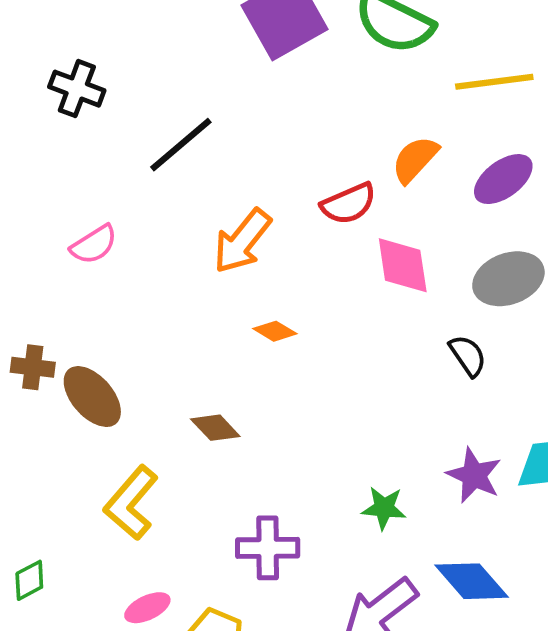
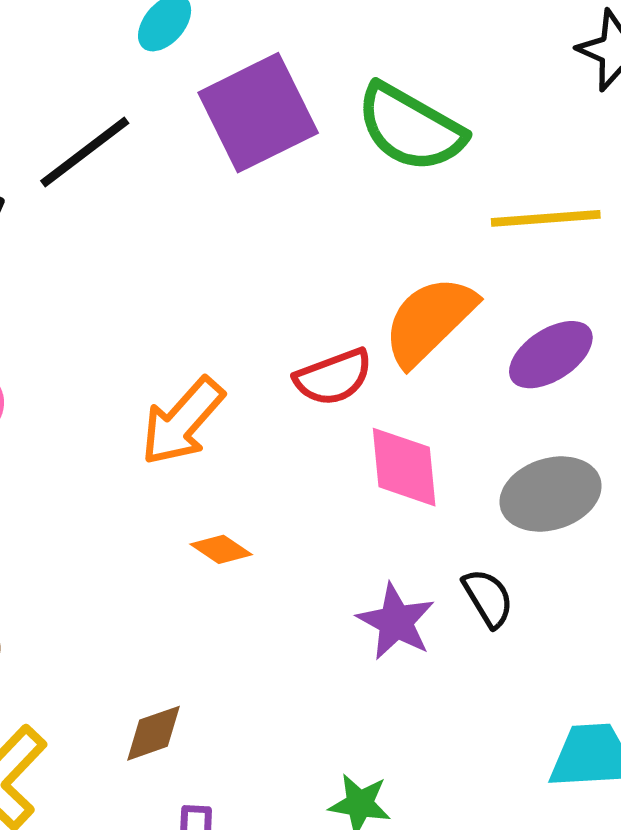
black line: (181, 145) -> (85, 152), moved
orange semicircle: (415, 159) -> (429, 321), size x1.4
brown diamond: (215, 428) -> (153, 733), moved, turned -69
purple star: (474, 475) -> (396, 622), moved

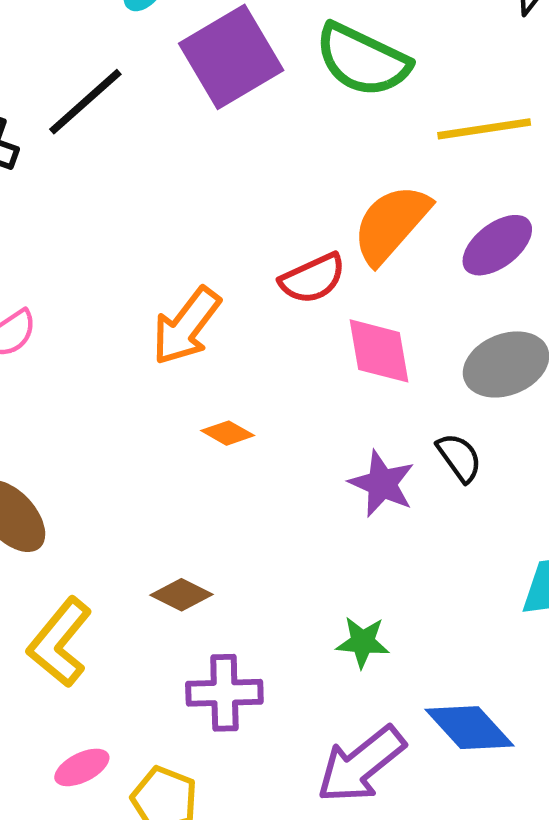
brown diamond: (153, 733) -> (182, 595), turned 50

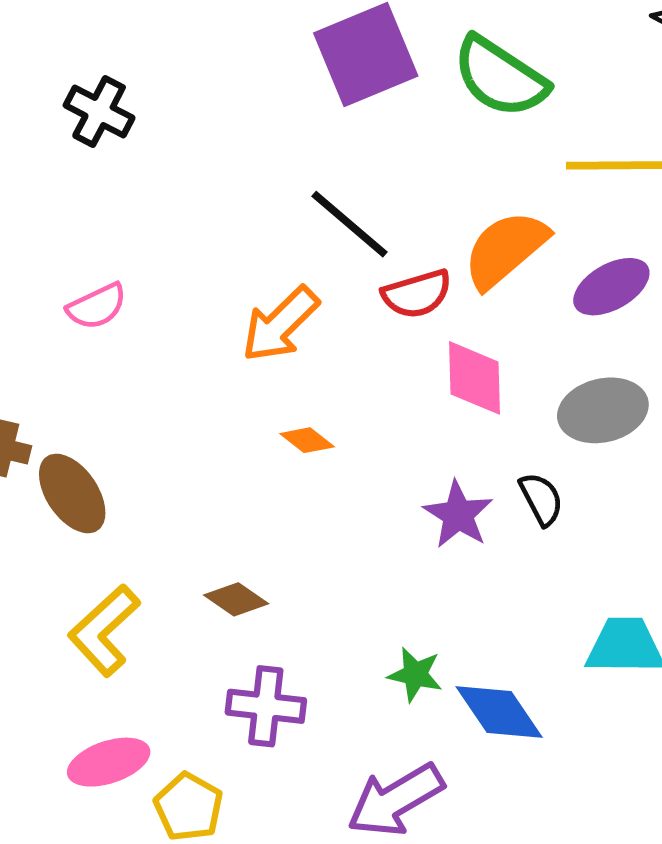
black line: (85, 102) -> (350, 224), moved, turned 74
blue diamond: (470, 728) -> (499, 712), moved
pink ellipse: (82, 767) -> (109, 762), size x1.4

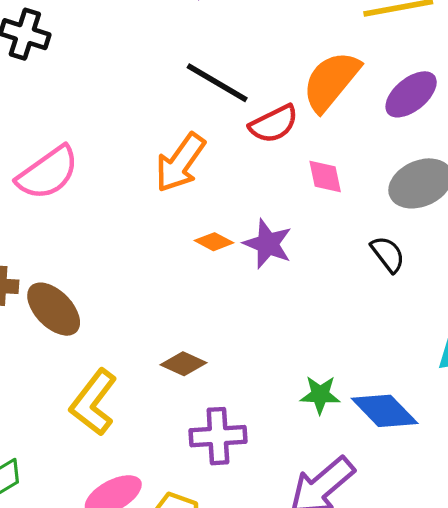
pink semicircle: (97, 306) -> (48, 173), size x1.5
pink diamond: (475, 378) -> (325, 176), size x0.7
purple star: (458, 515) -> (268, 244), moved

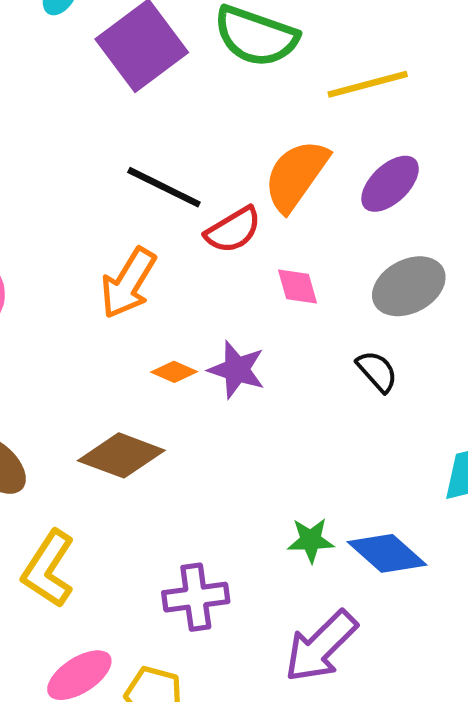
brown diamond: (183, 364) -> (121, 455), moved, size x1.6

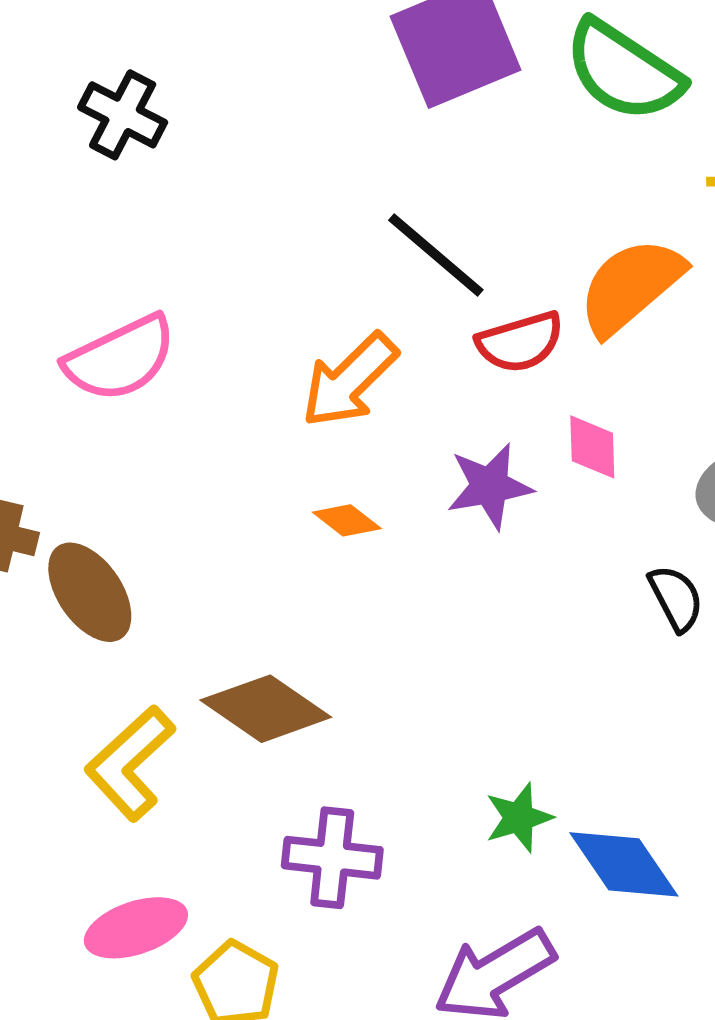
purple star: (237, 370) -> (490, 486), moved, turned 30
orange diamond: (174, 372) -> (347, 520), moved
brown diamond: (121, 455) -> (266, 709), moved
green star: (311, 540) -> (519, 818), turned -30

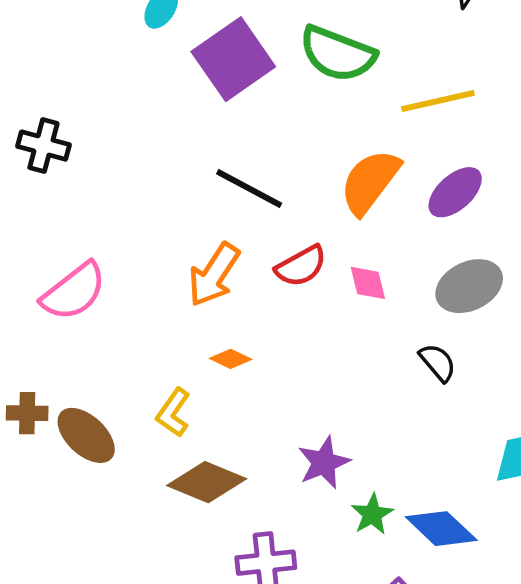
red semicircle: (520, 342) -> (301, 266), moved
purple star: (490, 486) -> (324, 463), moved
yellow L-shape: (130, 763) -> (173, 413), moved, size x0.7

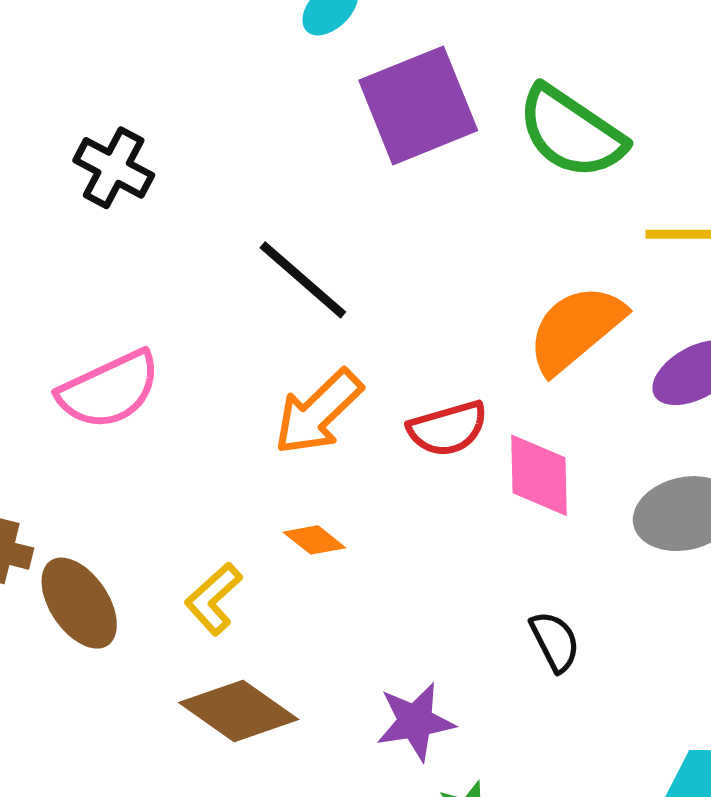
black line: (249, 188) -> (303, 280), moved
pink diamond: (368, 283) -> (539, 475), size x1.4
black semicircle: (438, 363) -> (555, 641), moved

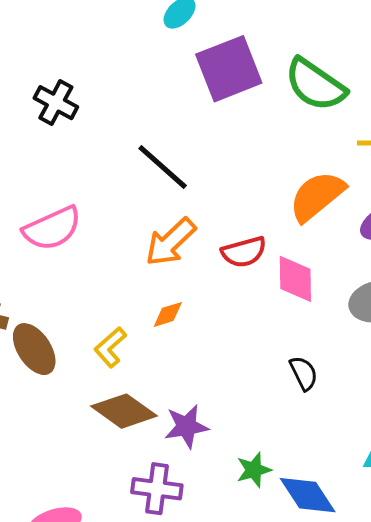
orange diamond: (314, 540) -> (168, 314), turned -56
purple star: (415, 722) -> (186, 426), moved

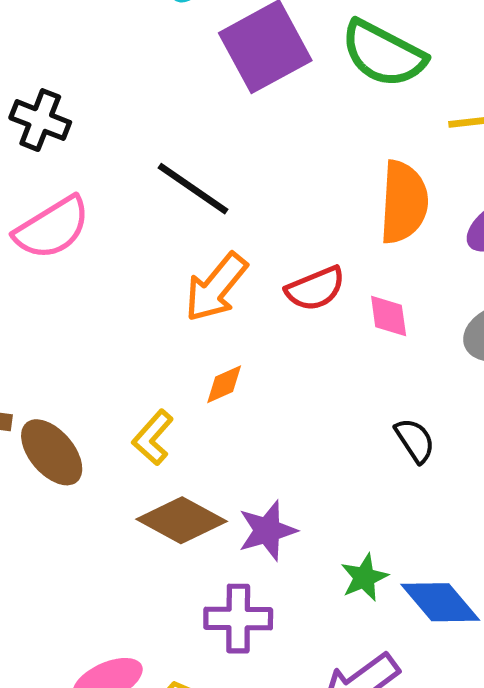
orange semicircle: (317, 196) -> (404, 202), turned 140
pink semicircle: (52, 228) -> (52, 228), moved
pink diamond: (295, 279) -> (389, 316), size x0.7

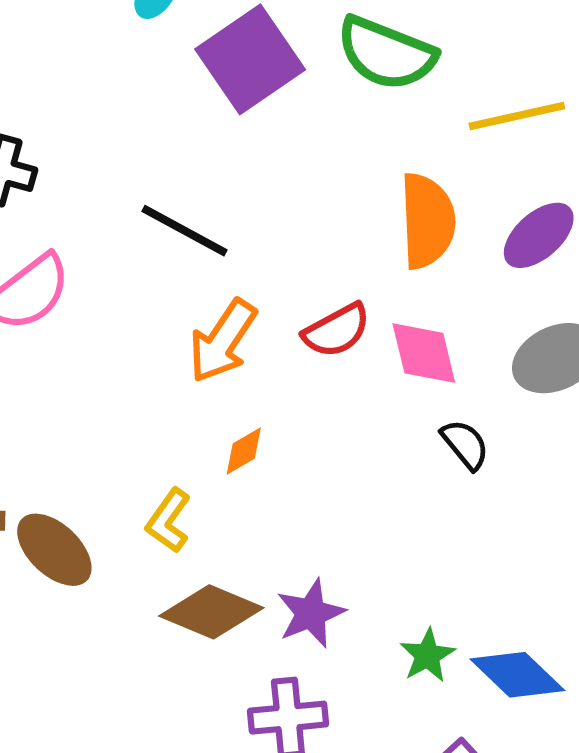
pink diamond: (389, 316) -> (424, 353), size x1.4
black semicircle: (415, 440) -> (465, 444), moved

